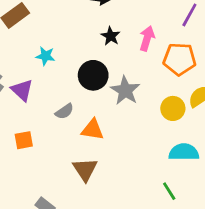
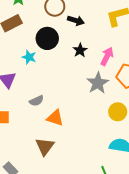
black circle: (93, 75) -> (47, 38), moved
gray star: (125, 90) -> (98, 83), moved

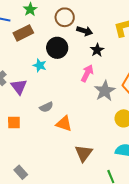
black star: (80, 50) -> (97, 50), moved
pink arrow: (107, 56) -> (87, 73), moved
brown triangle: (45, 147) -> (84, 153), moved

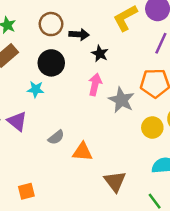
orange square: (14, 122) -> (26, 191), moved

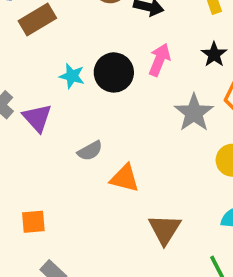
black star: (100, 54) -> (214, 54), moved
black circle: (51, 63) -> (114, 72), moved
pink arrow: (95, 84) -> (159, 60), moved

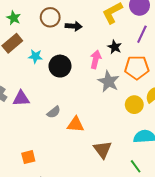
pink arrow: (159, 60) -> (96, 59), moved
cyan star: (72, 76) -> (35, 56), moved
purple triangle: (37, 118) -> (21, 98), turned -42

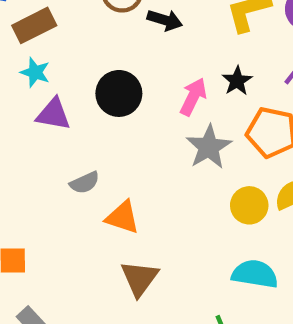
cyan star: (35, 56) -> (35, 72), moved
purple triangle: (21, 98) -> (53, 114), moved
brown triangle: (103, 149) -> (139, 278), moved

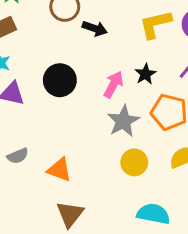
gray semicircle: (85, 183) -> (18, 156), moved
yellow circle: (249, 205) -> (134, 162), moved

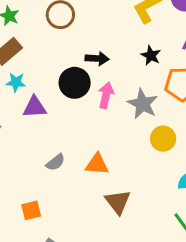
black arrow: (95, 28) -> (97, 59), moved
pink arrow: (113, 84) -> (106, 95), moved

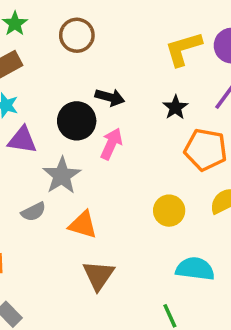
gray star: (143, 104) -> (62, 176), moved

